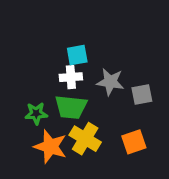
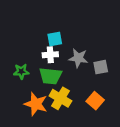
green star: (36, 113) -> (21, 72), moved
orange square: (134, 142) -> (95, 101), turned -30

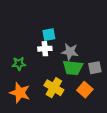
gray square: (101, 67) -> (95, 68), moved
green trapezoid: (50, 76) -> (73, 68), moved
orange star: (36, 104) -> (20, 93), moved

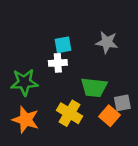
gray star: (70, 52) -> (107, 42), moved
green star: (19, 64) -> (24, 82), size x1.5
gray square: (95, 68) -> (122, 103), moved

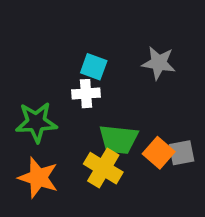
cyan square: (63, 45) -> (94, 67), turned 30
green trapezoid: (94, 87) -> (119, 139), moved
orange square: (109, 116) -> (159, 153), moved

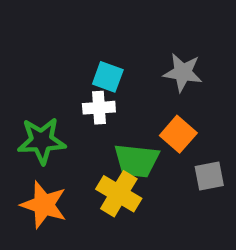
orange square: (159, 153) -> (178, 134), moved

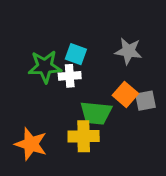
green star: (42, 141) -> (45, 67), moved
gray square: (209, 176) -> (146, 101), moved
yellow cross: (119, 194) -> (84, 136), turned -32

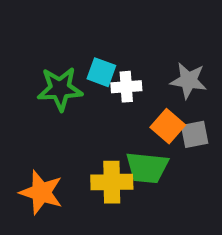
gray star: (128, 51) -> (188, 81), moved
white cross: (70, 76) -> (126, 87), moved
green trapezoid: (96, 113) -> (147, 168), moved

